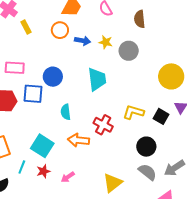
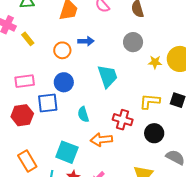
orange circle: (60, 30) -> (62, 50), moved
yellow star: (106, 42) -> (155, 62), moved
black circle: (146, 147) -> (154, 133), moved

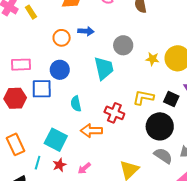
yellow rectangle: (28, 39) -> (31, 12), moved
gray circle: (133, 42) -> (123, 45), moved
black circle: (154, 133) -> (160, 126), moved, size x1.4

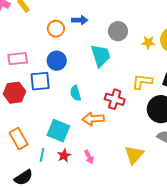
pink arrow: (84, 168) -> (89, 157), turned -72

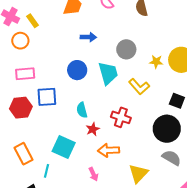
orange circle: (56, 29) -> (20, 41), moved
blue circle: (57, 61) -> (77, 70), moved
yellow L-shape: (142, 82) -> (139, 86), moved, turned -140
orange arrow: (93, 119) -> (109, 150), moved
red star: (64, 155) -> (93, 129), moved

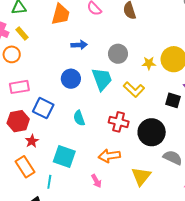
blue square: (47, 97) -> (43, 108), turned 35
red star: (93, 129) -> (32, 141), moved
black circle: (167, 129) -> (152, 132), moved

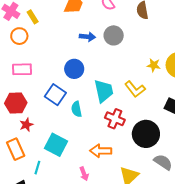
gray circle: (118, 54) -> (114, 35), moved
cyan trapezoid: (102, 79) -> (104, 91), moved
blue square: (43, 108) -> (55, 95), moved

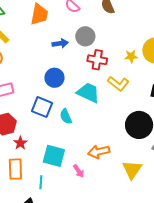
cyan trapezoid: (104, 91) -> (88, 93), turned -40
red cross: (115, 119) -> (97, 60), moved
orange rectangle: (16, 149) -> (15, 169), turned 35
pink arrow: (84, 174) -> (79, 171), moved

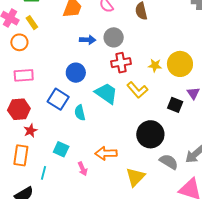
red cross: (97, 60) -> (121, 63), turned -30
cyan square: (54, 156) -> (61, 149), size x0.7

